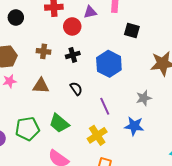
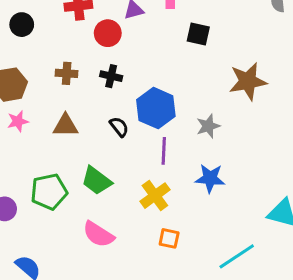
black cross: (73, 55) -> (111, 76), turned 32
blue hexagon: (109, 64) -> (156, 108), moved
gray star: (144, 98) -> (208, 126), moved
purple line: (105, 106) -> (164, 151), turned 30

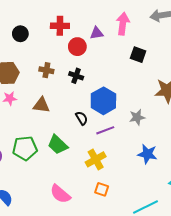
black semicircle: (119, 127) -> (82, 118), moved
purple line: (164, 151) -> (105, 130), turned 60
blue star: (210, 178) -> (147, 154), moved
pink semicircle: (98, 234) -> (60, 194), moved

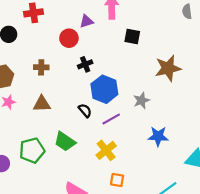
red cross: (60, 26) -> (33, 13), moved
black cross: (76, 76) -> (85, 64), moved, turned -32

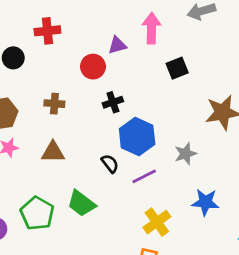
black square: (132, 36) -> (177, 68), turned -35
green pentagon: (32, 150) -> (37, 213), turned -30
yellow cross: (106, 150) -> (157, 222), moved

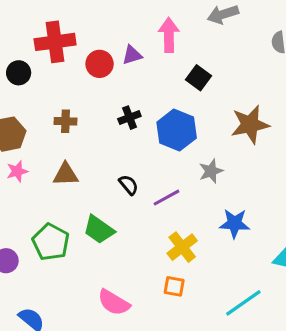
red cross: (47, 31) -> (55, 42), size x1.4
red circle: (93, 67) -> (100, 64), moved
black square: (177, 68) -> (198, 78), turned -30
blue hexagon: (137, 136) -> (177, 130), moved

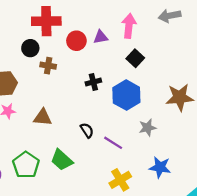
black circle: (19, 73) -> (30, 48), moved
black square: (198, 78) -> (135, 58), moved
brown cross: (65, 121) -> (48, 66), moved
purple line: (166, 198) -> (113, 143), turned 54

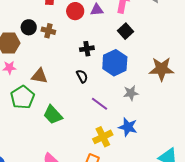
black circle: (30, 48) -> (29, 27), moved
black semicircle: (87, 130) -> (82, 76), moved
green pentagon: (26, 165) -> (22, 97), moved
blue star: (160, 167) -> (128, 127), moved

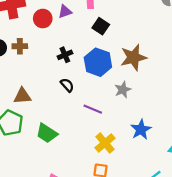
brown star: (161, 69) -> (133, 57), moved
blue star: (128, 127) -> (141, 130), moved, turned -30

